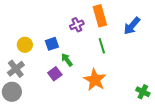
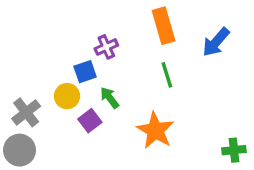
purple cross: (77, 25) -> (106, 47), moved
yellow circle: (25, 45) -> (67, 96), moved
green cross: (143, 92) -> (234, 150), turned -32

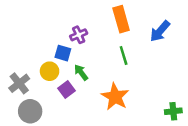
blue square: (85, 72) -> (63, 53), turned 35
gray circle: (20, 150) -> (30, 111), moved

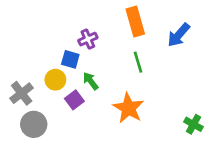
green cross: (173, 111) -> (193, 124), turned 35

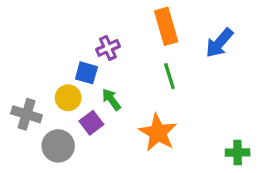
gray cross: (22, 93) -> (27, 114), turned -35
gray circle: (34, 124) -> (58, 146), moved
green cross: (193, 124) -> (238, 153), turned -30

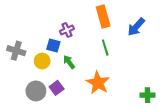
gray cross: (27, 114) -> (16, 51), moved
purple square: (91, 123) -> (57, 88), moved

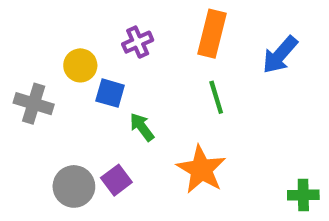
orange rectangle: (103, 17) -> (212, 34), turned 30
purple cross: (67, 30) -> (138, 42), moved
yellow circle: (42, 61) -> (80, 65), moved

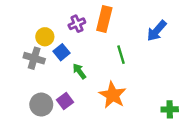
orange rectangle: (212, 34) -> (104, 19), moved
blue square: (110, 93) -> (61, 52), turned 35
gray cross: (34, 104) -> (34, 58), moved

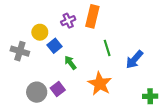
blue arrow: (157, 31) -> (134, 60), moved
gray cross: (34, 58) -> (20, 51), moved

